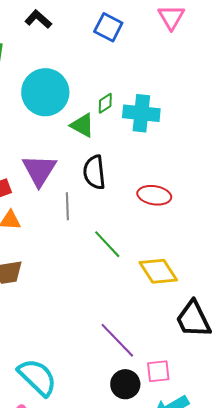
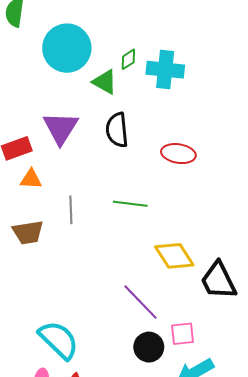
gray line: (67, 206) -> (71, 210), moved
green line: (107, 244) -> (130, 204), turned -40
yellow diamond: (158, 271) -> (174, 256), moved

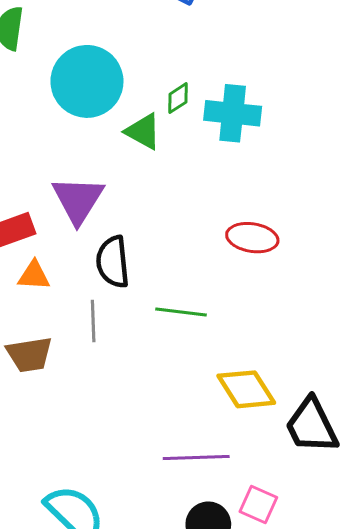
black semicircle: (117, 130) -> (113, 262), moved
purple line: (141, 302) -> (196, 458), turned -48
pink square: (183, 334) -> (258, 505), turned 30

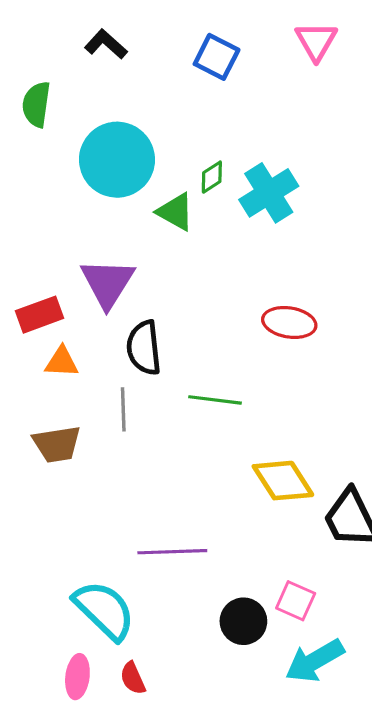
cyan cross: (233, 113) -> (269, 193), turned -38
purple line: (196, 458) -> (172, 552), moved

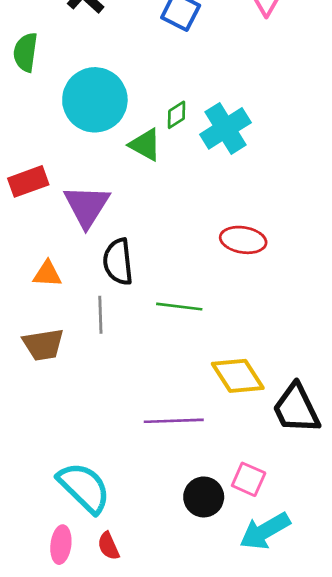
red rectangle: (40, 315) -> (28, 181), moved
purple line: (172, 552) -> (174, 421), moved

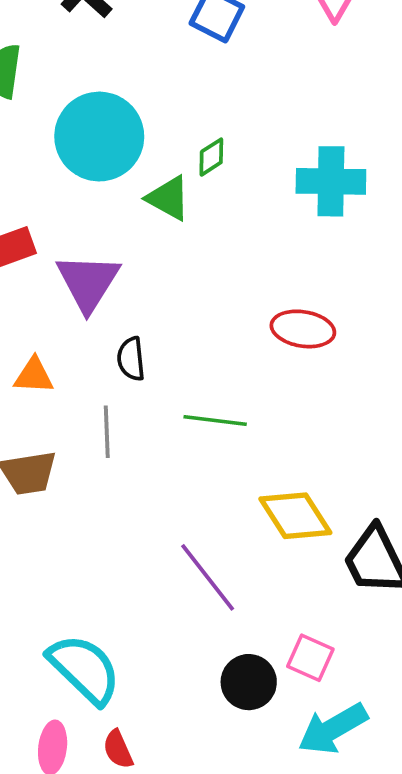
cyan cross: (225, 128) -> (331, 181), moved, turned 33
black semicircle: (118, 262) -> (131, 359), size x0.7
purple line: (174, 421) -> (208, 577), turned 54

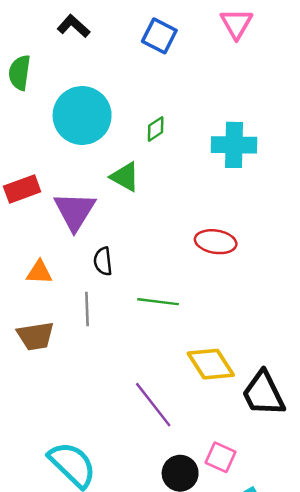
green triangle: (168, 198) -> (125, 177), moved

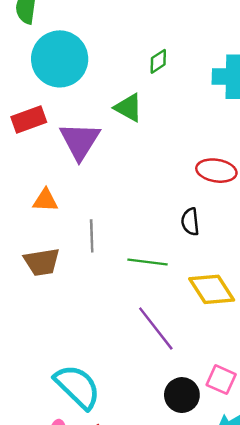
cyan circle: (82, 116) -> (60, 59), moved
black semicircle: (103, 261) -> (190, 222), moved
green line: (158, 302) -> (148, 262), moved

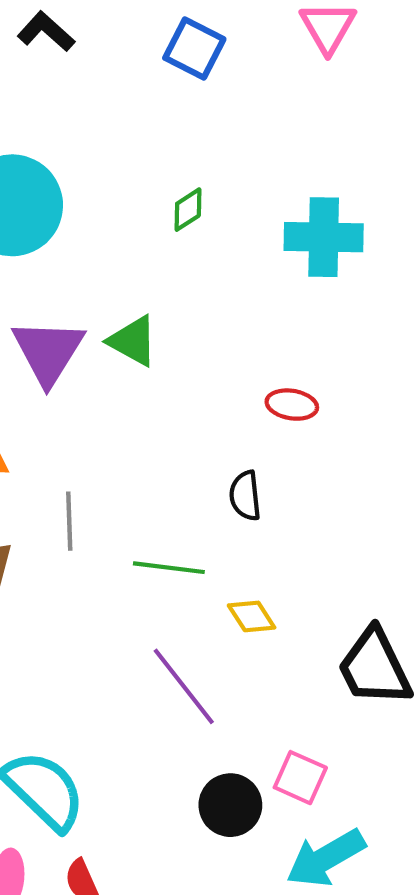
green triangle: (129, 108) -> (133, 341), moved
red ellipse: (216, 171) -> (292, 405), size x0.7
yellow diamond: (212, 289) -> (252, 616), moved, size x0.6

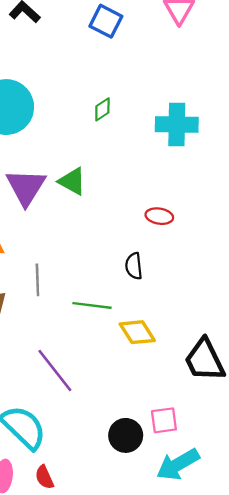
yellow diamond: (252, 616) -> (137, 332), size x1.4
purple line: (184, 686) -> (55, 370), moved
pink square: (300, 778) -> (164, 420), turned -32

